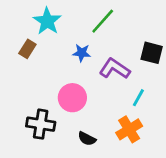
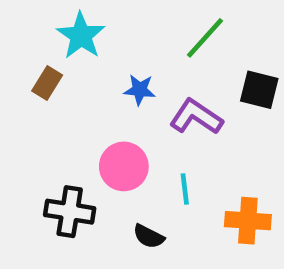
green line: (103, 21) -> (205, 38), moved
cyan line: (138, 98) -> (185, 189), moved, turned -36
orange cross: (129, 129) -> (248, 221), moved, turned 35

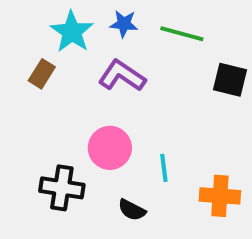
green line: (205, 38) -> (182, 34), turned 63
blue star: (140, 90) -> (124, 24), moved
purple L-shape: (196, 117) -> (122, 76), moved

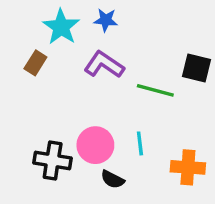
green line: (182, 34) -> (155, 90), moved
pink circle: (110, 148) -> (95, 145), moved

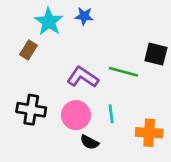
purple L-shape: (104, 65) -> (83, 77), moved
black cross: (53, 161) -> (31, 110), moved

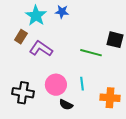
purple L-shape: (83, 77) -> (41, 49), moved
black cross: (31, 110) -> (23, 93), moved

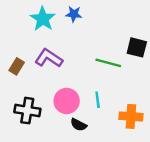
brown rectangle: (21, 37) -> (17, 66), moved

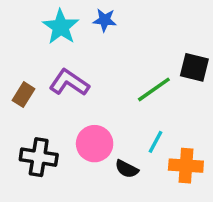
green line: (108, 63) -> (154, 89), turned -50
cyan line: (98, 100) -> (155, 142), moved, turned 35
black semicircle: (79, 125) -> (127, 169), moved

